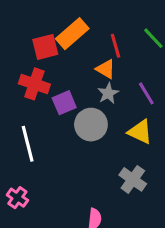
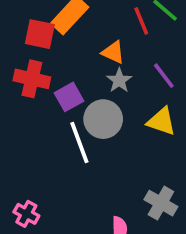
red line: (115, 46) -> (141, 21), moved
red square: (45, 47) -> (40, 34), turned 32
white line: (28, 144) -> (79, 143), moved
gray cross: (133, 179) -> (161, 203), moved

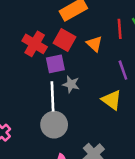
red square: (40, 34) -> (64, 40), moved
gray star: (119, 80) -> (71, 84), moved, turned 30
gray circle: (103, 119) -> (54, 125), moved

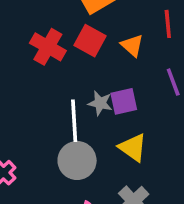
purple square: (55, 64) -> (124, 101), moved
yellow triangle: (112, 100) -> (133, 148), moved

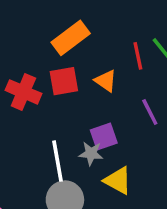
red square: (90, 41) -> (64, 81), turned -32
gray star: (100, 103) -> (91, 153), moved

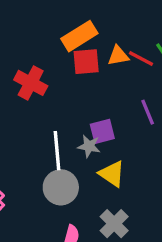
red line: (138, 56) -> (141, 59), turned -55
red square: (64, 81) -> (86, 62), moved
orange triangle: (106, 81) -> (118, 56), moved, turned -50

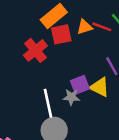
red cross: (31, 83) -> (35, 50), moved, turned 30
yellow triangle: (112, 174) -> (100, 87), moved

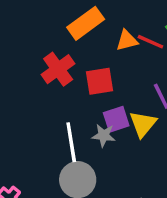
red square: (61, 34) -> (100, 81), moved
yellow triangle: (100, 87) -> (143, 124), turned 40

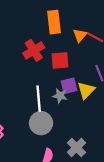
orange rectangle: (86, 23) -> (54, 22), turned -65
orange triangle: (127, 41) -> (80, 35), turned -40

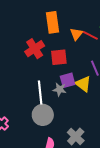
yellow triangle: (86, 90) -> (83, 84), turned -36

